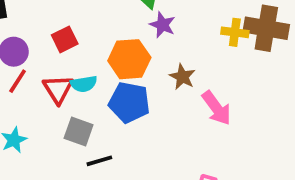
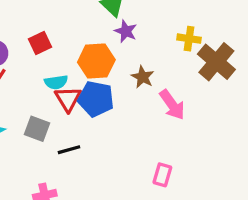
brown cross: (266, 28) -> (216, 62), moved, turned 30
red triangle: (58, 89) -> (68, 99), moved
gray square: (79, 132) -> (37, 129), moved

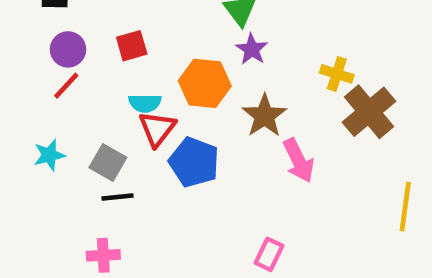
brown star: (143, 77) -> (264, 116), size x1.4
blue pentagon: (96, 99) -> (194, 162), moved
black line: (69, 150) -> (118, 197), moved

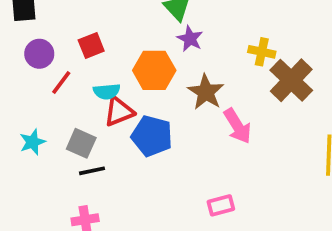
red line: (66, 86) -> (61, 83), moved
red triangle: (157, 129) -> (119, 111), turned 36
pink rectangle: (269, 254) -> (221, 205), turned 55

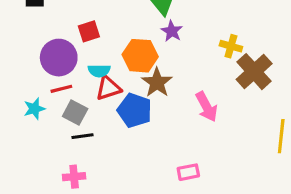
purple circle: (39, 54) -> (59, 58), moved, size x1.5
red line: (61, 83) -> (61, 89), moved, turned 35
brown star: (206, 92) -> (157, 83), moved

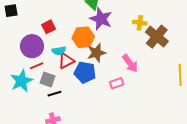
purple star: (172, 31) -> (101, 19), size x1.6
brown star: (157, 83) -> (96, 53), turned 30
cyan star: (34, 109) -> (21, 81), size x1.6
pink rectangle: (188, 172) -> (117, 83), moved

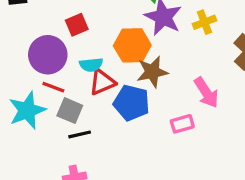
yellow cross: (140, 23) -> (205, 22), moved, turned -32
red line: (37, 66) -> (53, 87), turned 40

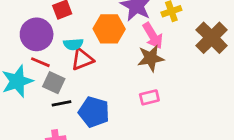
brown star: (152, 72) -> (151, 58), moved
pink arrow: (206, 93) -> (153, 36), moved
blue pentagon: (132, 103) -> (94, 112), moved

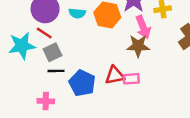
cyan semicircle: (73, 44) -> (77, 13), moved
red triangle: (82, 59) -> (115, 75), moved
gray square: (54, 83) -> (52, 52), turned 30

